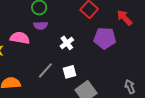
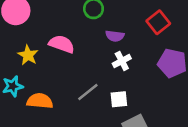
purple semicircle: (41, 25) -> (115, 36), moved

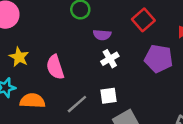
pink semicircle: (62, 44) -> (55, 67), moved, turned -125
gray line: (88, 92) -> (77, 104), moved

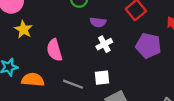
yellow star: (19, 57) -> (23, 29), moved
gray line: (77, 104) -> (73, 84), turned 60

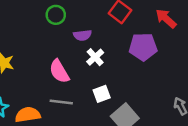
pink semicircle: (54, 50) -> (59, 71), moved
gray line: (73, 84) -> (61, 102), moved

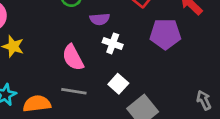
white cross: (95, 57) -> (113, 43), turned -30
white square: (102, 94) -> (118, 84), turned -30

